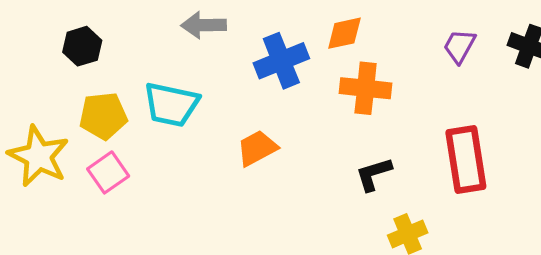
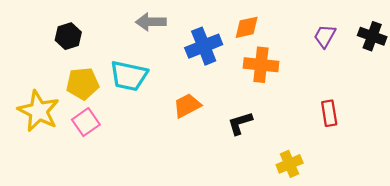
red rectangle: (466, 159) -> (329, 113), size x0.6
black L-shape: (374, 174) -> (240, 123), moved

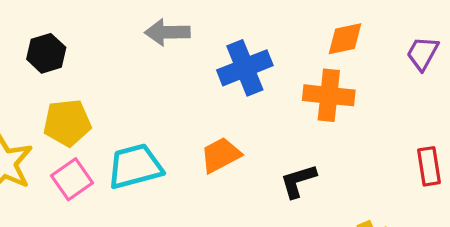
orange diamond: (247, 27) -> (345, 39), moved
cyan trapezoid: (129, 76) -> (135, 166), moved, turned 153

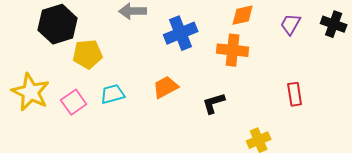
black hexagon: (46, 53) -> (58, 24), size x1.6
yellow pentagon: (67, 123) -> (88, 54), moved
cyan trapezoid: (135, 166) -> (113, 94), size x0.7

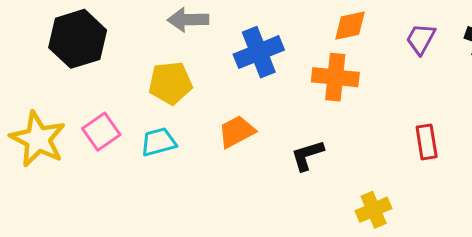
yellow pentagon: (88, 54) -> (170, 83), moved
pink square: (74, 102) -> (101, 132), moved

